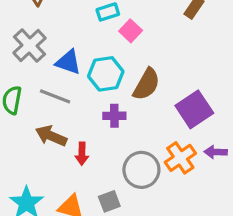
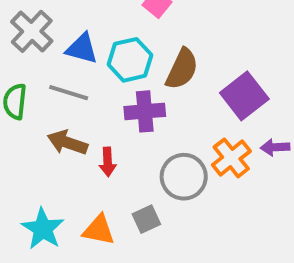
purple cross: (114, 116) -> (145, 111), size x1.4

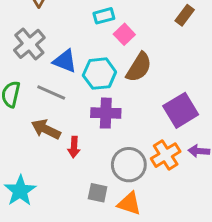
brown semicircle: (182, 69) -> (139, 67), moved
gray square: (146, 219) -> (98, 193), turned 30
orange triangle: (99, 230) -> (129, 203), moved

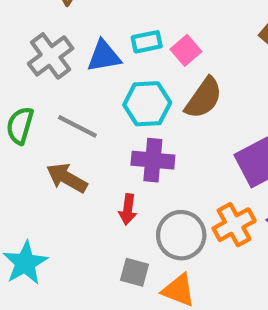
cyan rectangle: (104, 16) -> (147, 42), moved
blue triangle: (65, 61) -> (104, 56), moved, turned -35
red arrow: (74, 147) -> (128, 209), moved

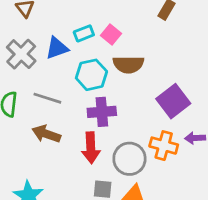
brown semicircle: (204, 98) -> (128, 64), turned 64
red arrow: (128, 209) -> (91, 148), size x1.5
orange cross: (234, 225) -> (164, 146), turned -36

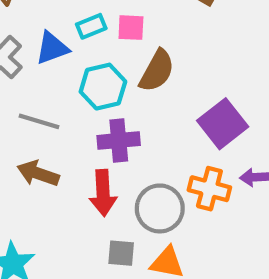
pink square: (111, 35) -> (131, 28), turned -36
brown semicircle: (128, 64) -> (157, 71), turned -60

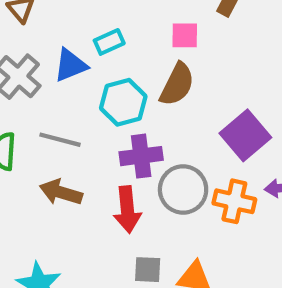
pink square: (131, 28) -> (185, 35), moved
gray circle: (160, 208) -> (183, 189), moved

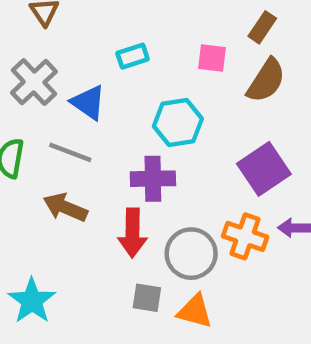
blue triangle: (70, 65) -> (88, 102), moved, turned 51
brown semicircle: (177, 84) -> (266, 81), moved
cyan hexagon: (123, 102) -> (178, 122), moved
gray circle: (183, 189) -> (191, 254), moved

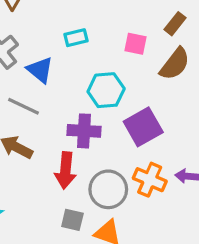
purple square: (264, 169) -> (143, 127), moved

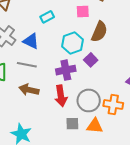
brown semicircle: (175, 64) -> (99, 32), moved
purple square: (143, 127) -> (91, 60), moved, size x0.6
orange cross: (150, 180) -> (113, 105), moved

